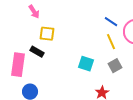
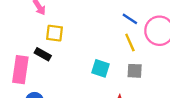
gray square: (115, 66) -> (135, 71), turned 32

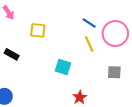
yellow square: (55, 33) -> (38, 30), moved
gray square: (135, 71) -> (114, 72), moved

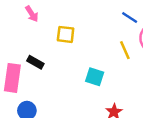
blue line: (89, 23) -> (130, 17), moved

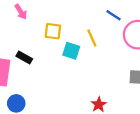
yellow line: (125, 50) -> (92, 38), moved
cyan square: (95, 77) -> (71, 51), moved

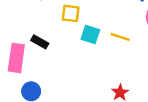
yellow line: (92, 38) -> (120, 37), moved, turned -48

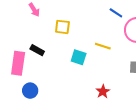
cyan square: (90, 34) -> (79, 57), moved

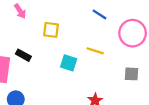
blue line: (116, 13) -> (100, 14), moved

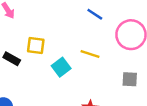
yellow square: (51, 30) -> (36, 46), moved
cyan square: (69, 63) -> (61, 67), turned 35

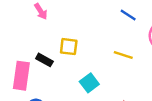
cyan square: (61, 67) -> (89, 83), moved

